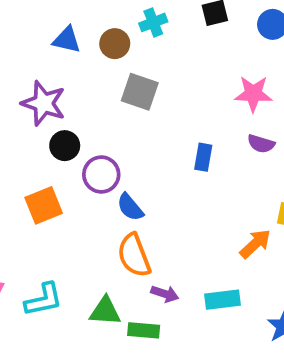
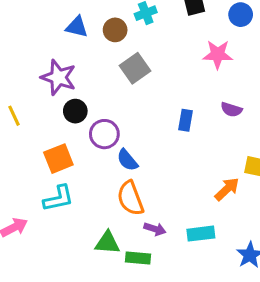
gray square: (140, 92) -> (135, 68), turned 36
pink star: (253, 94) -> (218, 54), moved
cyan L-shape: (44, 300) -> (58, 198), moved

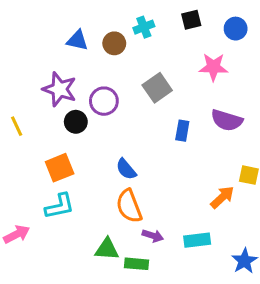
gray square: (135, 68) -> (157, 88), moved
purple semicircle: (231, 110) -> (227, 120), size x1.5
purple circle: (104, 134) -> (104, 101), moved

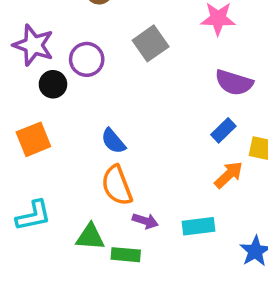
blue rectangle: (182, 131) -> (223, 130), moved, turned 36
cyan L-shape: (60, 206) -> (33, 216), moved

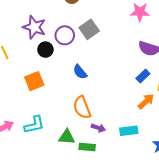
gray square: (151, 43) -> (89, 29), moved
blue semicircle: (113, 141) -> (80, 72), moved

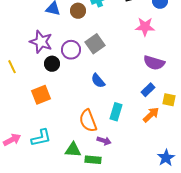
blue semicircle: (80, 72) -> (98, 81), moved
cyan rectangle: (129, 131) -> (116, 112), moved, turned -66

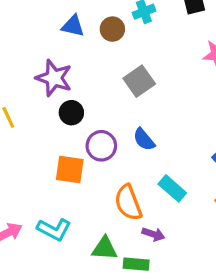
purple circle: (71, 50) -> (101, 146), moved
orange square: (41, 95) -> (70, 169), moved, turned 30
cyan rectangle: (116, 112) -> (172, 188), turned -66
cyan L-shape: (41, 138) -> (54, 229), turned 40

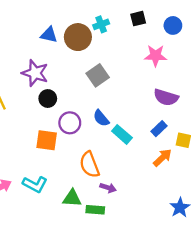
brown circle: (112, 29) -> (78, 37), size x1.5
cyan rectangle: (172, 188) -> (122, 134), moved

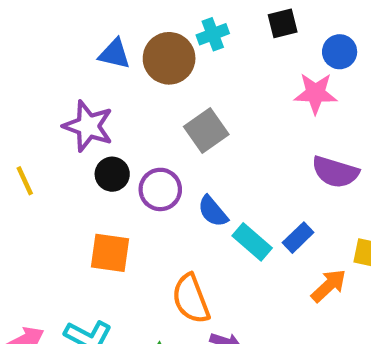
blue circle: (173, 25) -> (340, 52), moved
purple circle: (70, 123) -> (160, 189), moved
blue rectangle: (159, 129) -> (298, 238), moved

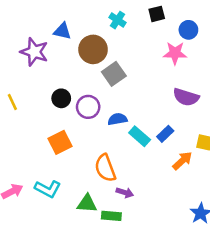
cyan cross: (213, 34) -> (117, 20), turned -35
brown circle: (169, 58) -> (93, 49), moved
purple star: (88, 126) -> (34, 52), moved
blue semicircle: (213, 211) -> (117, 119), turned 120
orange square: (110, 253) -> (60, 142), turned -35

